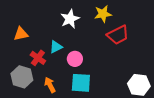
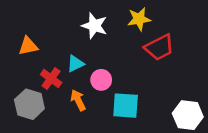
white star: (70, 19) -> (94, 26), turned -30
cyan square: (81, 83) -> (126, 106), moved
orange arrow: (50, 85) -> (78, 100), moved

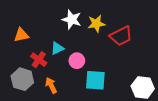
yellow star: (139, 19) -> (96, 24), moved
orange arrow: (78, 100) -> (51, 85), moved

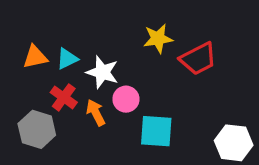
white star: (72, 19) -> (102, 72), moved
cyan triangle: (57, 48) -> (67, 59), moved
orange arrow: (51, 85) -> (96, 113), moved

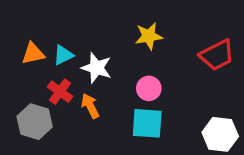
red trapezoid: (198, 59) -> (217, 55), moved
pink circle: (126, 99) -> (149, 88), moved

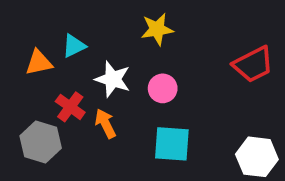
yellow star: (149, 36) -> (157, 29), moved
cyan triangle: (63, 55) -> (74, 46), moved
pink circle: (149, 88) -> (163, 88), moved

